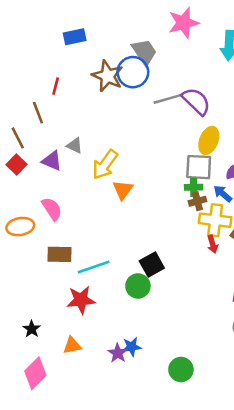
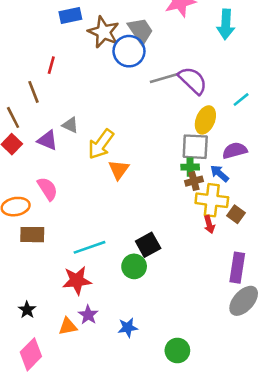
brown star: (108, 76) -> (104, 32), moved
brown rectangle: (59, 254) -> (32, 235), moved
purple star: (118, 353) -> (88, 315), moved

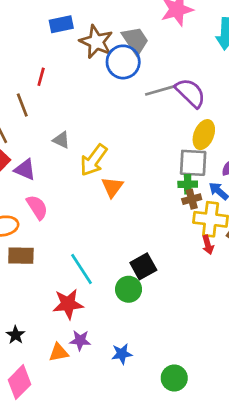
purple triangle: (47, 140) -> (25, 170), moved
cyan line: (89, 247) -> (81, 269), turned 76
purple star: (88, 315) -> (80, 340), turned -30

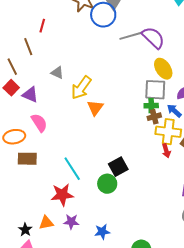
yellow ellipse: (204, 135) -> (163, 69), turned -55
black star: (16, 335) -> (25, 230), moved
orange triangle: (59, 352) -> (46, 223), moved

